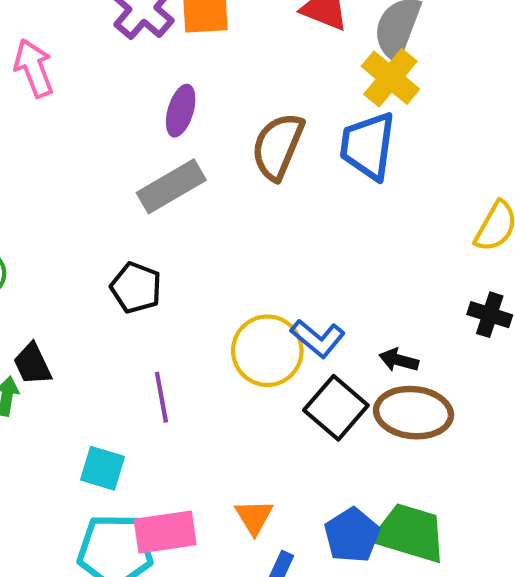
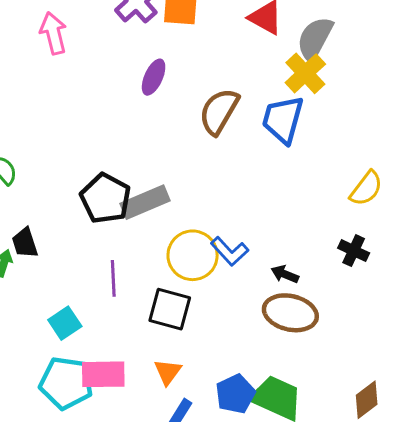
gray rectangle: (171, 186) -> (145, 202), moved
black pentagon: (136, 288) -> (105, 198), size x1.4
black square: (336, 408) -> (170, 309), moved, turned -33
cyan square: (102, 468) -> (65, 323), turned 32

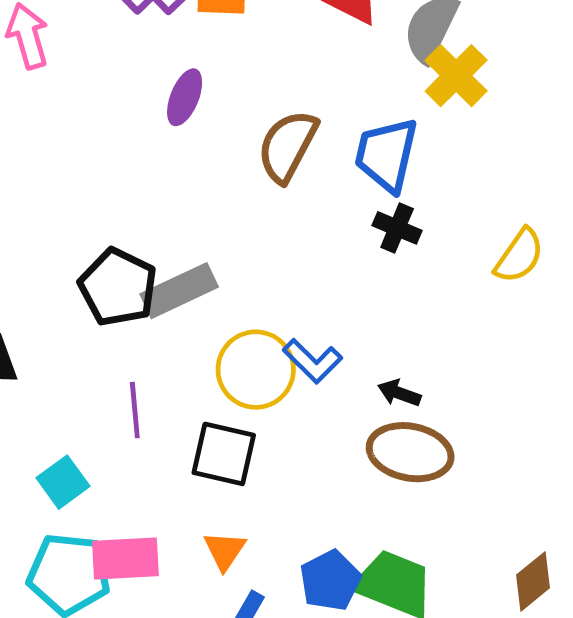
yellow cross: (305, 73) -> (456, 76), moved
black cross: (354, 251) -> (397, 228), moved

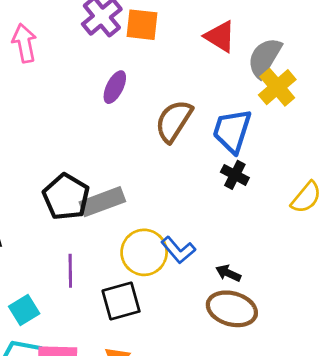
black square: (224, 454) -> (121, 301), turned -33

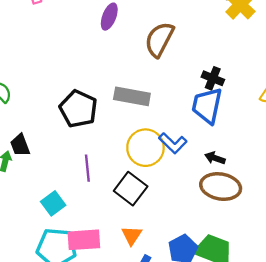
blue trapezoid: (232, 131) -> (207, 106), moved
gray rectangle: (102, 202) -> (132, 96), moved, turned 36
black square: (121, 301) -> (131, 189), turned -32

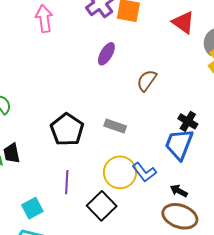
brown semicircle: (159, 39) -> (147, 80), size x0.7
gray rectangle: (132, 96) -> (115, 126), size x0.7

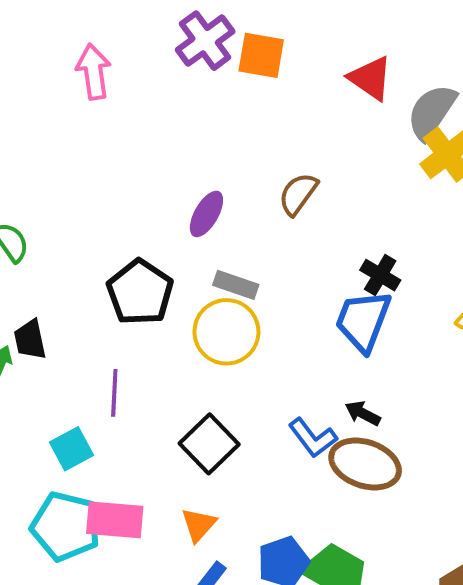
purple ellipse: (106, 54) -> (206, 214), moved
yellow circle: (120, 172) -> (226, 332), moved
blue L-shape: (144, 172) -> (313, 438), moved
purple line: (67, 182) -> (114, 393), moved

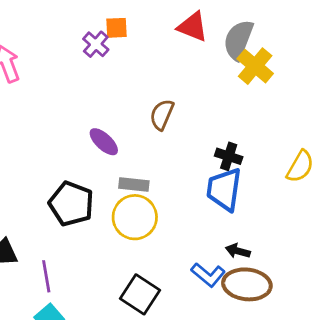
purple cross: (205, 41) -> (96, 44), moved, size x0.7
orange square: (261, 55) -> (116, 28), size x0.7
purple ellipse: (206, 214) -> (104, 142), turned -64
purple line: (114, 393) -> (46, 276), moved

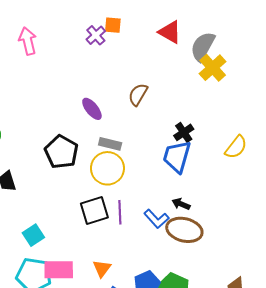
black cross: (229, 156) -> (184, 132), turned 30
purple line: (46, 276) -> (120, 212), moved
black square: (140, 294) -> (94, 211), moved, turned 32

